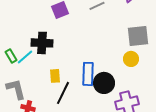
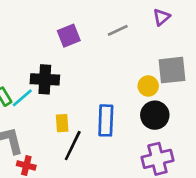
yellow circle: (131, 59) -> (148, 86), moved
black circle: (104, 83) -> (155, 115), moved

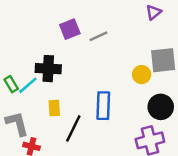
gray line: (118, 30) -> (98, 36), moved
black circle: (155, 115) -> (161, 107), moved
yellow rectangle: (62, 123) -> (54, 108), moved

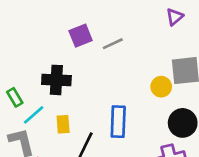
cyan line: (28, 85) -> (34, 115), moved

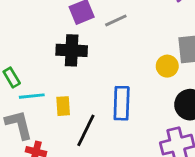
black cross: (56, 80) -> (72, 50), moved
cyan line: (34, 115) -> (32, 96), turned 35

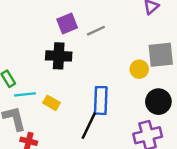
yellow rectangle: (63, 106) -> (52, 103), turned -56
black line: (86, 130) -> (89, 126), moved

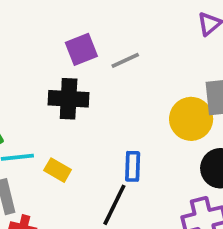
yellow circle: (139, 69) -> (191, 119), size x1.5
blue rectangle: (101, 100) -> (133, 166), size x0.7

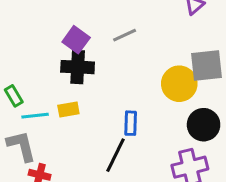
purple square: (81, 49) -> (76, 40), moved, turned -32
yellow rectangle: (58, 170) -> (68, 110), moved, turned -40

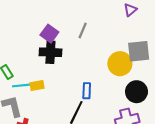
gray line: (125, 35) -> (83, 30), turned -42
yellow rectangle: (68, 110) -> (37, 85), moved

